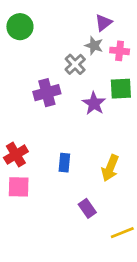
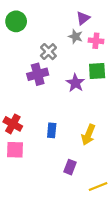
gray cross: (75, 64) -> (48, 52), moved
red cross: (16, 155) -> (13, 124), turned -30
purple rectangle: (87, 208) -> (70, 167), turned 56

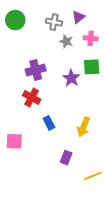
gray star: (75, 36) -> (66, 41), moved
gray cross: (48, 52) -> (54, 22), moved, turned -35
red cross: (13, 124) -> (32, 97), moved
blue rectangle: (52, 130) -> (49, 123), turned -32

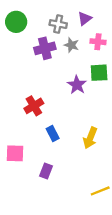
purple cross: (36, 70) -> (45, 48), moved
red cross: (32, 97) -> (34, 106), turned 30
purple rectangle: (66, 158) -> (46, 171), moved

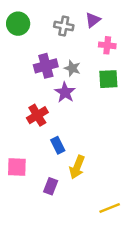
gray star: (71, 45) -> (72, 68), moved
purple cross: (45, 48) -> (46, 66), moved
purple star: (77, 85) -> (65, 92), moved
yellow arrow: (90, 138) -> (77, 167), moved

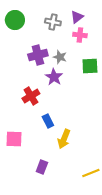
pink cross: (107, 45) -> (80, 35), moved
purple rectangle: (51, 186) -> (42, 167), moved

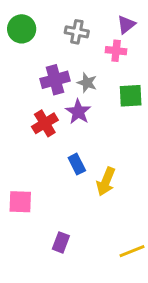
purple triangle: (77, 17) -> (126, 25), moved
red cross: (31, 96) -> (45, 123), moved
blue rectangle: (48, 121) -> (77, 164), moved
yellow arrow: (64, 139) -> (106, 181), moved

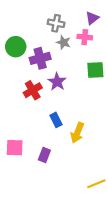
green circle: (22, 29) -> (16, 47), moved
gray star: (87, 83) -> (63, 42), moved
purple rectangle: (61, 242) -> (44, 155), moved

